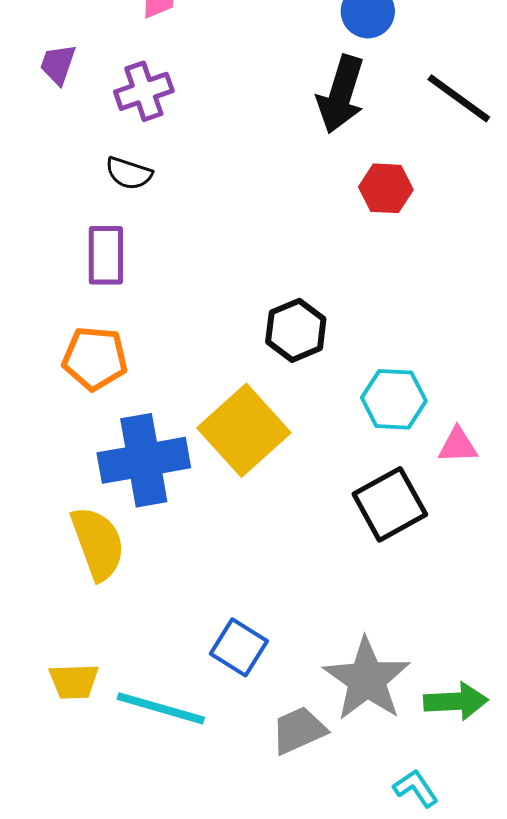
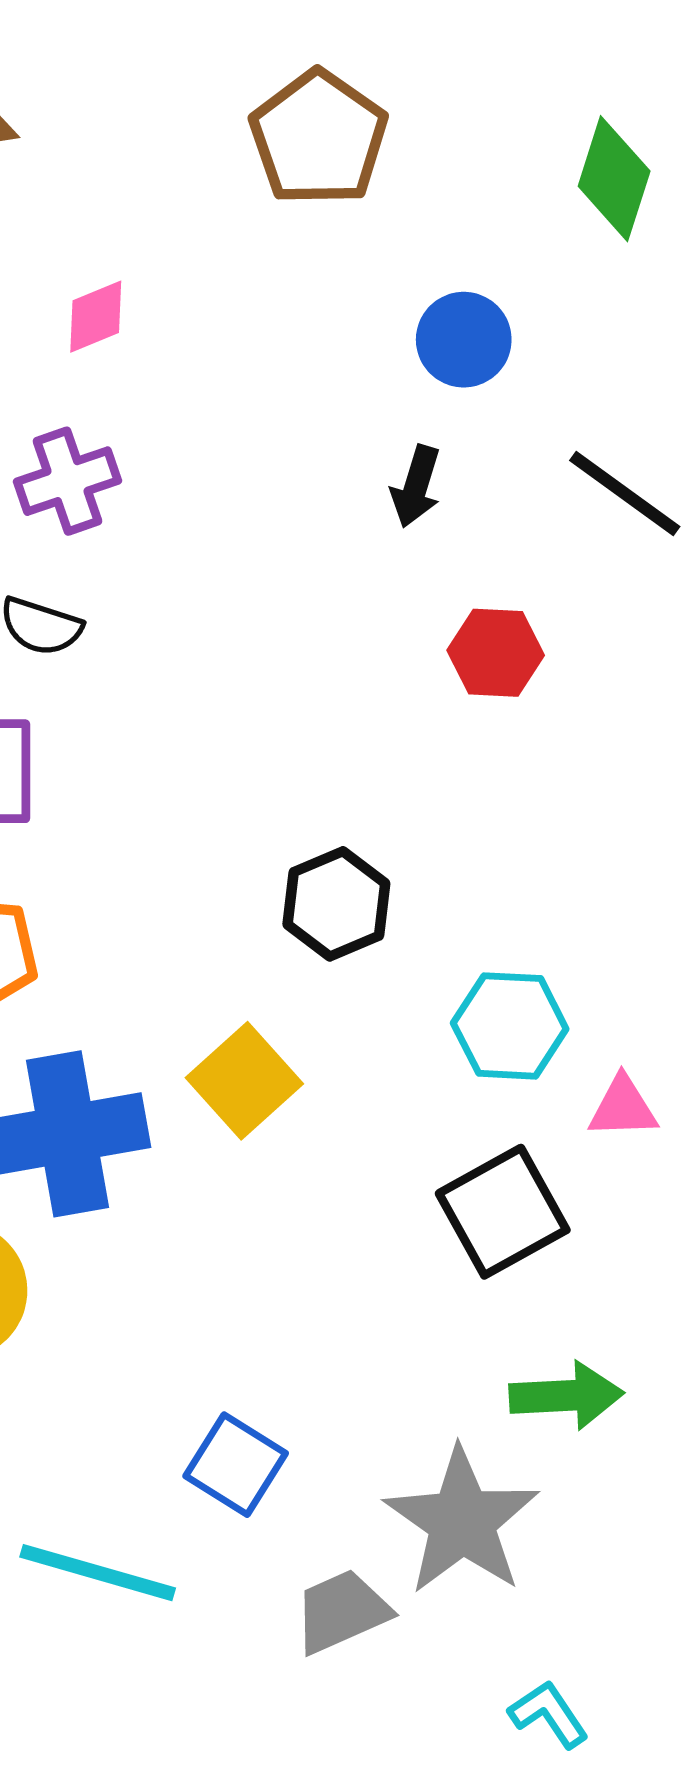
black arrow: (341, 94) -> (416, 486), size x0.6
yellow square: (244, 430) -> (244, 1081), size x0.7
green arrow: (456, 701) -> (566, 1396), moved

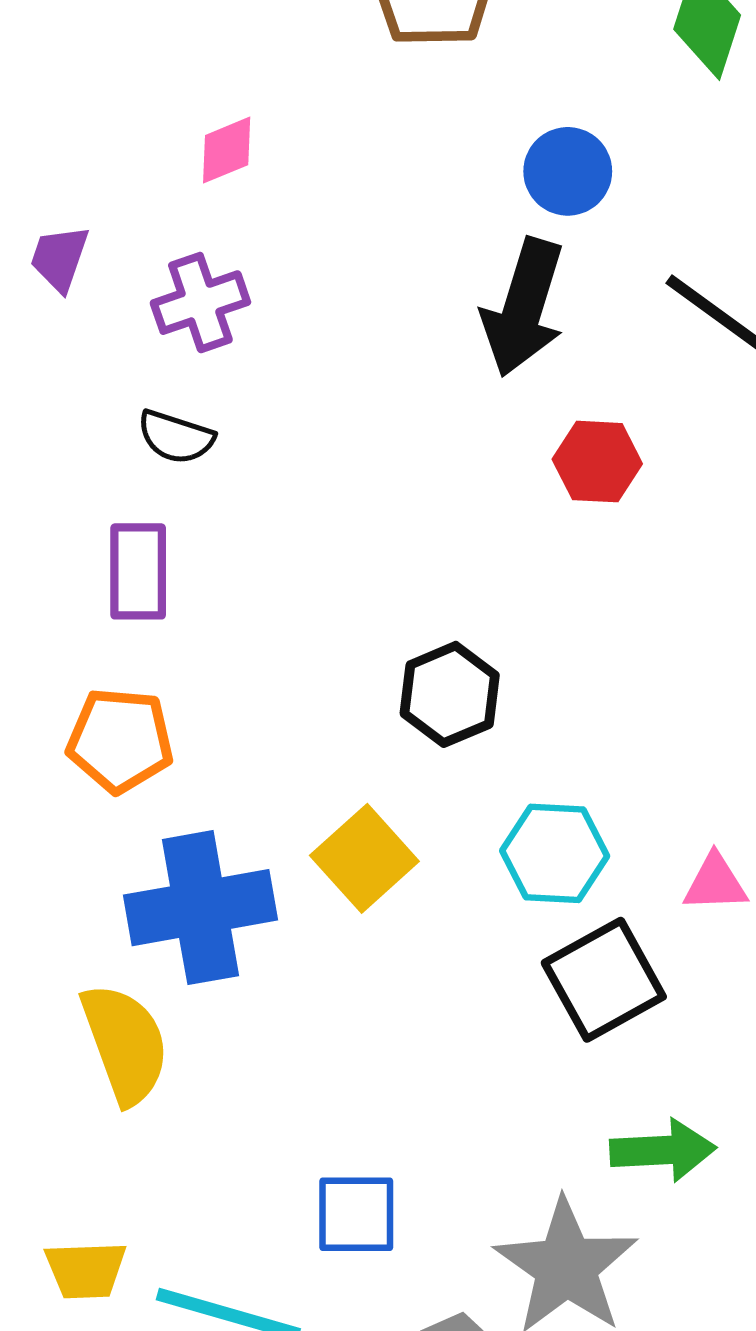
black arrow: (416, 486) -> (523, 307), size x1.8
cyan hexagon: (510, 1026) -> (555, 853), moved
blue square: (236, 1465) -> (356, 1214), turned -32

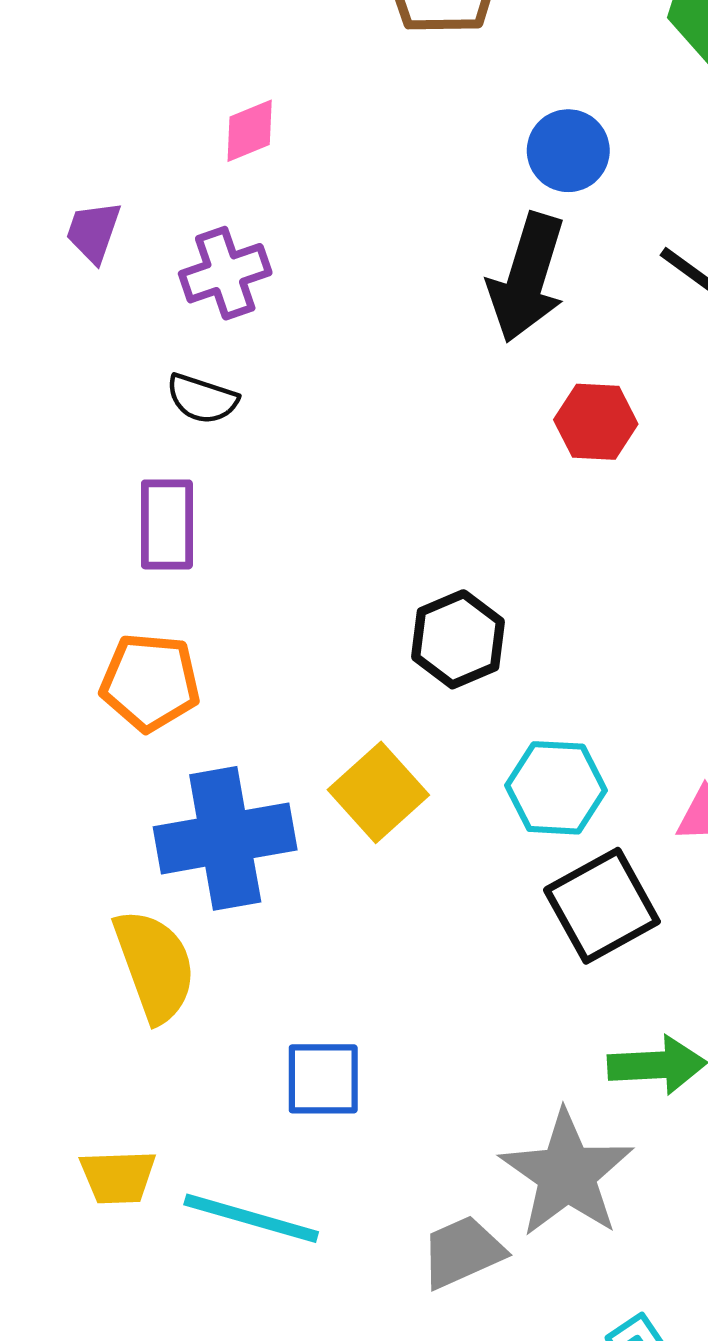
blue square: (356, 1214) -> (323, 1079), moved

